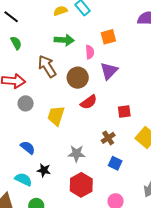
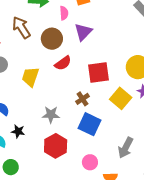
red square: (124, 112) -> (99, 73), size x1.6
blue square: (115, 163) -> (90, 124), size x1.6

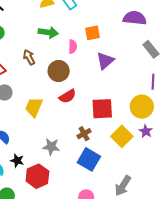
brown arrow: (21, 27) -> (29, 57), size x0.7
purple triangle: (83, 32) -> (105, 61), moved
red hexagon: (56, 146) -> (37, 176), moved

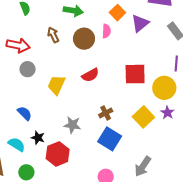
orange square: (93, 33) -> (117, 13), turned -35
pink semicircle: (73, 47) -> (106, 31), moved
purple triangle: (105, 61) -> (140, 23), moved
brown circle: (59, 71) -> (84, 39), moved
red square: (102, 109) -> (135, 74), moved

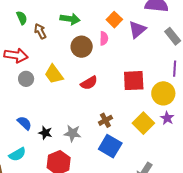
brown arrow: (53, 35) -> (40, 31), moved
yellow trapezoid: (56, 85) -> (54, 74), moved, turned -60
black star: (38, 138) -> (45, 133), moved
cyan semicircle: (17, 144) -> (17, 154), turned 120

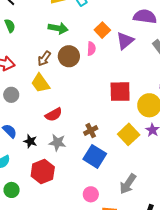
brown arrow: (40, 31) -> (44, 58), moved, turned -119
gray circle: (26, 79) -> (11, 95), moved
red semicircle: (89, 83) -> (54, 115), moved

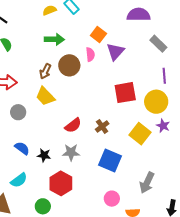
purple triangle: (125, 41) -> (115, 52), moved
red semicircle: (54, 115) -> (73, 125), moved
brown cross: (91, 131) -> (102, 127), moved
green circle: (12, 190) -> (43, 206), moved

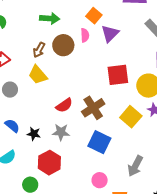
brown cross: (102, 127) -> (93, 108), size x1.6

